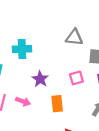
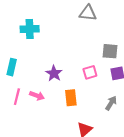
gray triangle: (74, 37) -> (88, 13), moved
cyan cross: (22, 49) -> (30, 29), moved

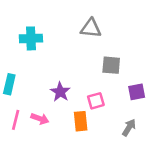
gray triangle: (88, 13) -> (91, 28), moved
gray square: (110, 51) -> (111, 65), moved
pink square: (90, 72) -> (96, 101), moved

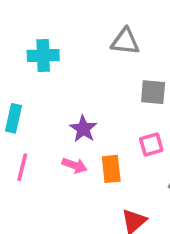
pink square: (96, 101) -> (151, 144), moved
pink arrow: (40, 119) -> (75, 165), moved

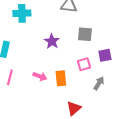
purple star: (83, 129) -> (52, 41), moved

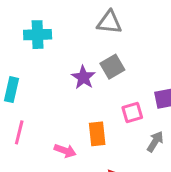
gray square: (85, 34) -> (112, 67), moved, turned -35
pink arrow: (40, 76) -> (65, 151), moved

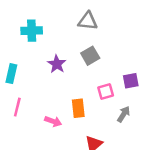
purple star: (83, 77) -> (57, 64), moved

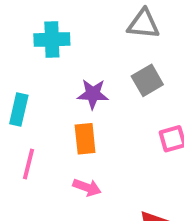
purple star: (57, 64) -> (93, 94), turned -30
orange rectangle: (78, 108) -> (85, 139), moved

